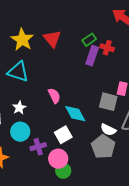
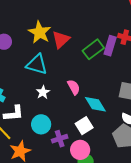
red triangle: (52, 39) -> (61, 40), moved, turned 30
green rectangle: (89, 40) -> (93, 49), moved, size x1.5
white star: (19, 108) -> (43, 92), moved

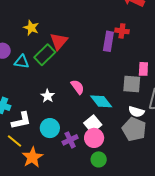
yellow star: (40, 32) -> (31, 28), moved, size x0.7
green rectangle: (93, 49) -> (45, 55), moved
cyan triangle: (37, 64) -> (22, 62), moved, size x0.7
pink circle: (80, 150) -> (94, 138), moved

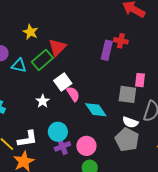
white L-shape: (21, 121) -> (27, 139), moved
white square: (93, 124) -> (63, 82), moved
cyan circle: (50, 128) -> (58, 132), moved

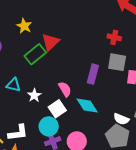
purple rectangle: (107, 50) -> (93, 74), moved
cyan triangle: (19, 65) -> (13, 85), moved
white square: (63, 82) -> (57, 109), moved
gray square: (127, 94) -> (117, 62), moved

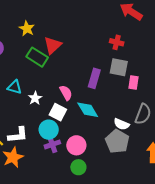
green rectangle: (35, 54) -> (37, 57), turned 70
white square: (57, 109) -> (58, 112), turned -30

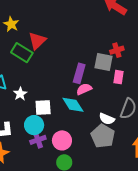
red cross: (117, 42) -> (117, 50), moved, turned -32
pink semicircle: (66, 93) -> (84, 89), moved, turned -84
white square: (58, 112) -> (43, 108), turned -30

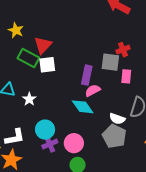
white square: (43, 108) -> (47, 65), moved

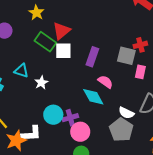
purple rectangle: (87, 75) -> (92, 57), moved
pink semicircle: (93, 91) -> (105, 82), turned 56
white L-shape: (15, 137) -> (31, 134), moved
purple cross: (50, 144) -> (70, 118), moved

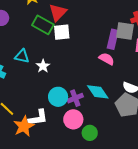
purple rectangle: (92, 57) -> (113, 39), moved
cyan diamond: (93, 97) -> (98, 92), moved
pink circle: (80, 132) -> (73, 119), moved

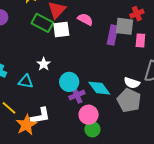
cyan triangle: (22, 56) -> (26, 82), moved
pink semicircle: (107, 59) -> (85, 19), moved
cyan circle: (58, 97) -> (69, 82), moved
pink circle: (73, 119) -> (89, 115), moved

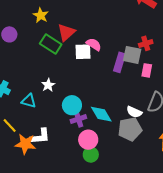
white square: (61, 29) -> (83, 52), moved
gray pentagon: (129, 100) -> (130, 129), turned 30
orange star: (26, 125) -> (25, 144), turned 30

